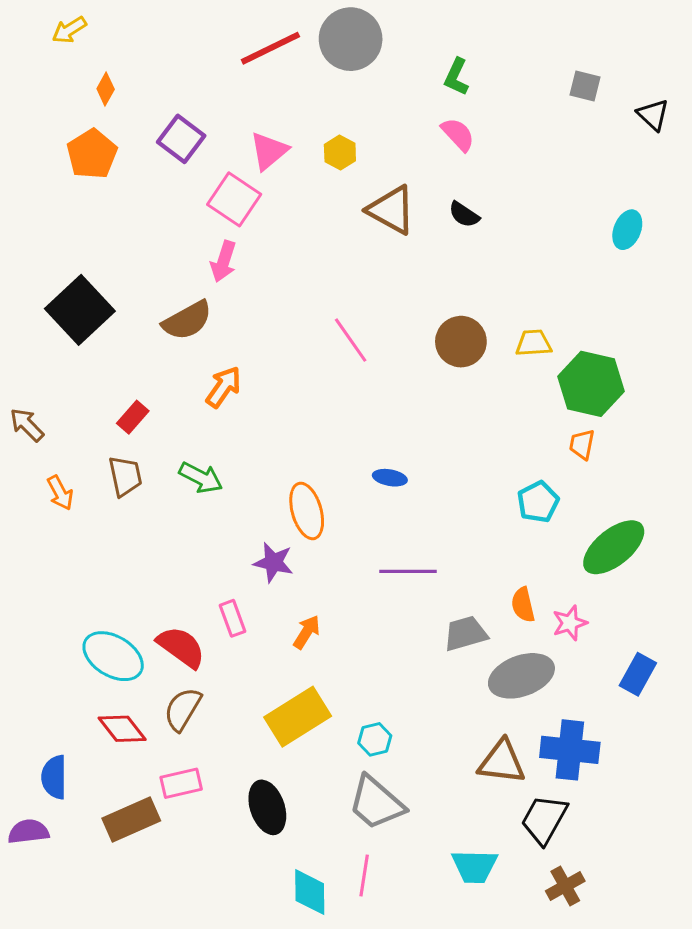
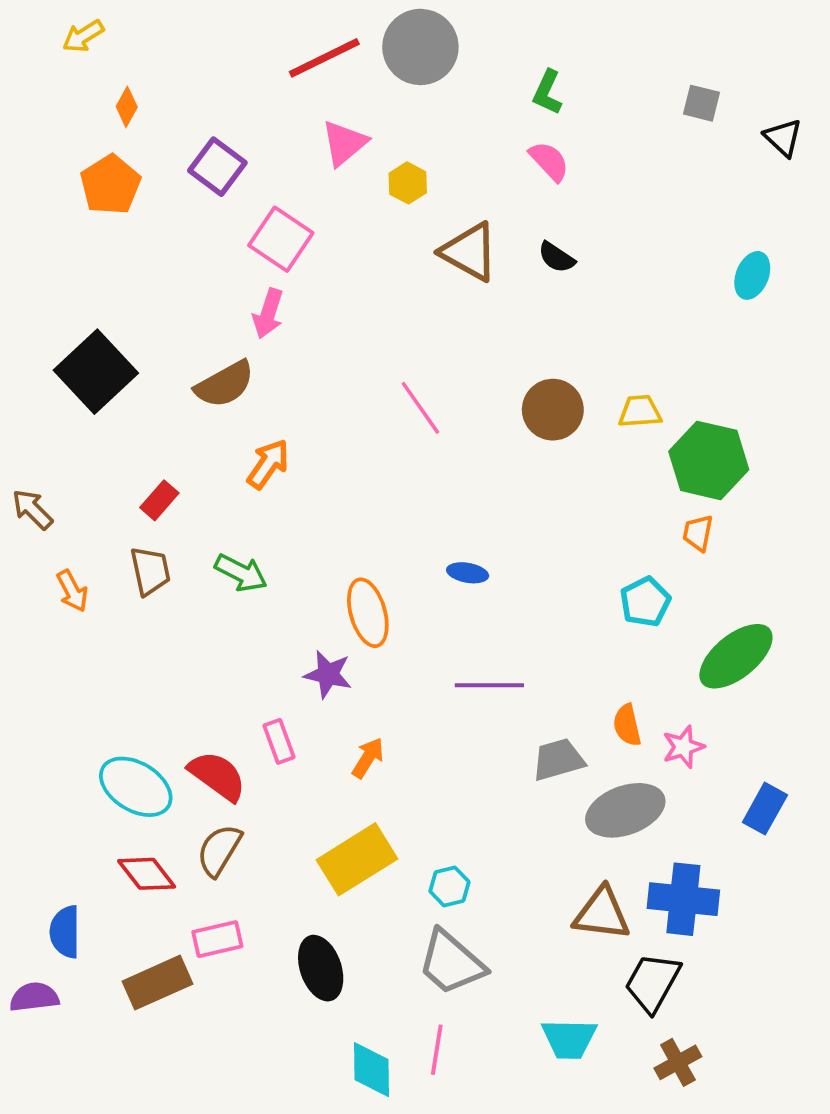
pink triangle: (269, 151) -> (344, 143), moved

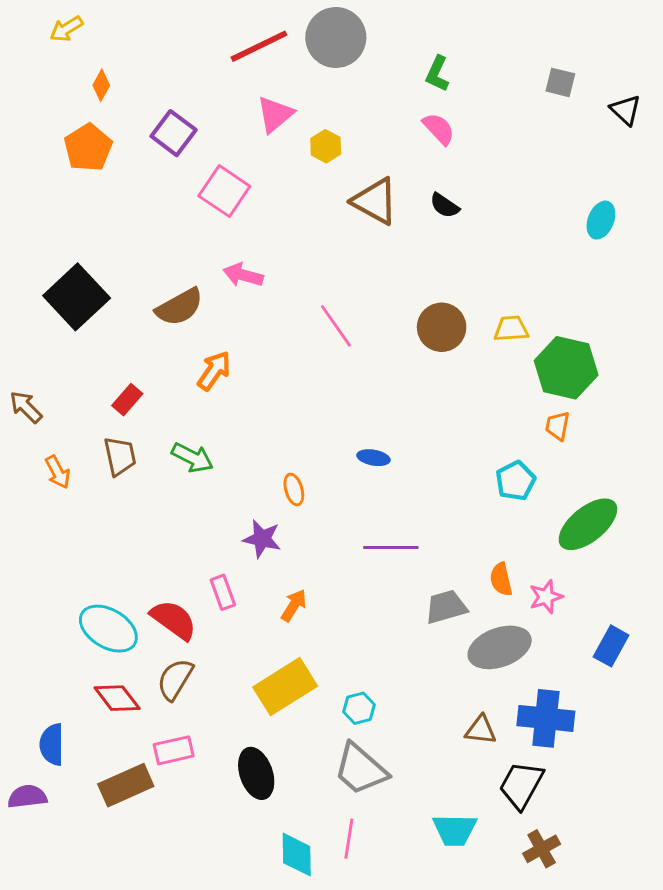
pink arrow: (268, 314) -> (243, 275), moved, turned 87
orange ellipse: (368, 613) -> (294, 490), size x0.6
brown triangle: (602, 914) -> (481, 730), size x0.7

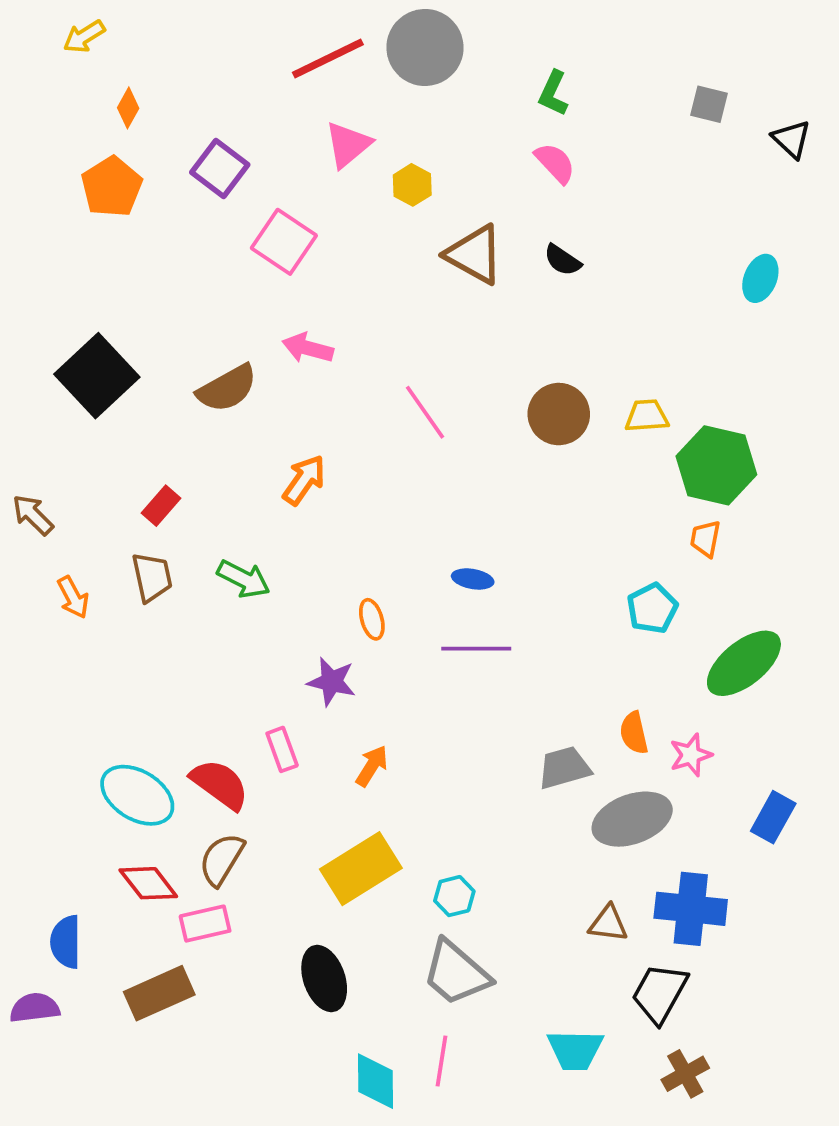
orange arrow: (214, 371) -> (304, 480), moved
purple line: (391, 547) -> (476, 649), moved
pink rectangle: (174, 750) -> (205, 924), moved

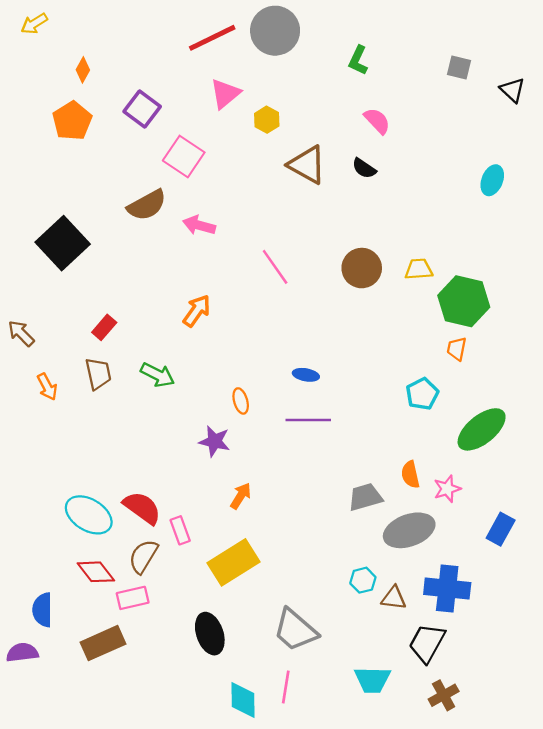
yellow arrow: (84, 37) -> (34, 24), moved
pink semicircle: (555, 163) -> (377, 121), moved
brown semicircle: (227, 388) -> (147, 205), moved
pink rectangle: (282, 749) -> (180, 530), moved
cyan hexagon: (454, 896) -> (363, 580), moved

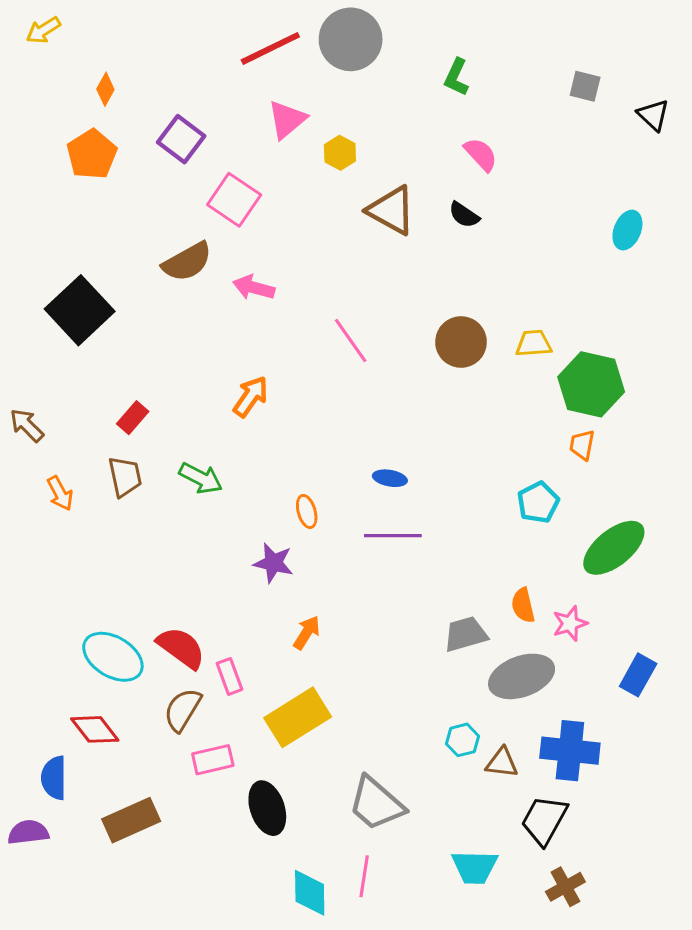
red diamond: (96, 572) -> (95, 729), moved
pink rectangle: (133, 598) -> (213, 760), moved

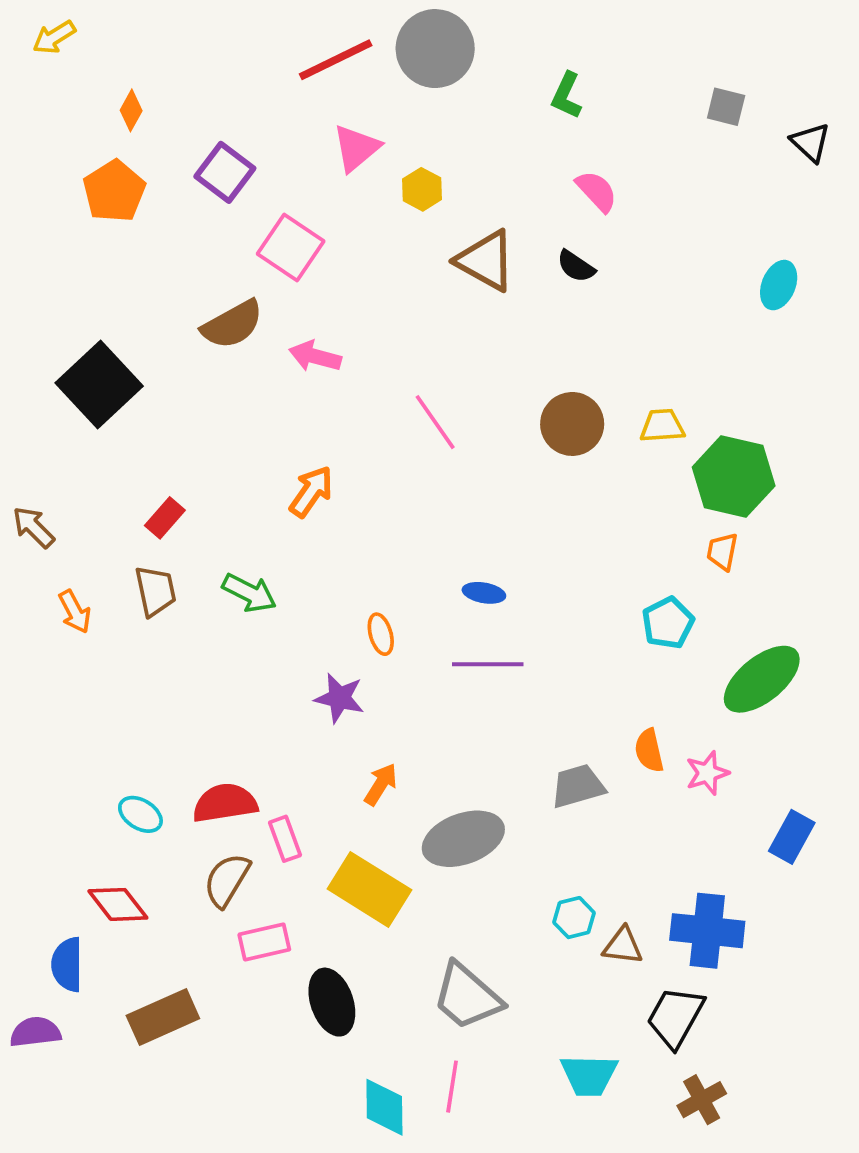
red semicircle: (181, 648) -> (225, 803), turned -45
cyan ellipse: (113, 657) -> (140, 814), size x0.6
gray ellipse: (522, 676) -> (463, 839), moved
yellow rectangle: (298, 717) -> (369, 889), turned 64

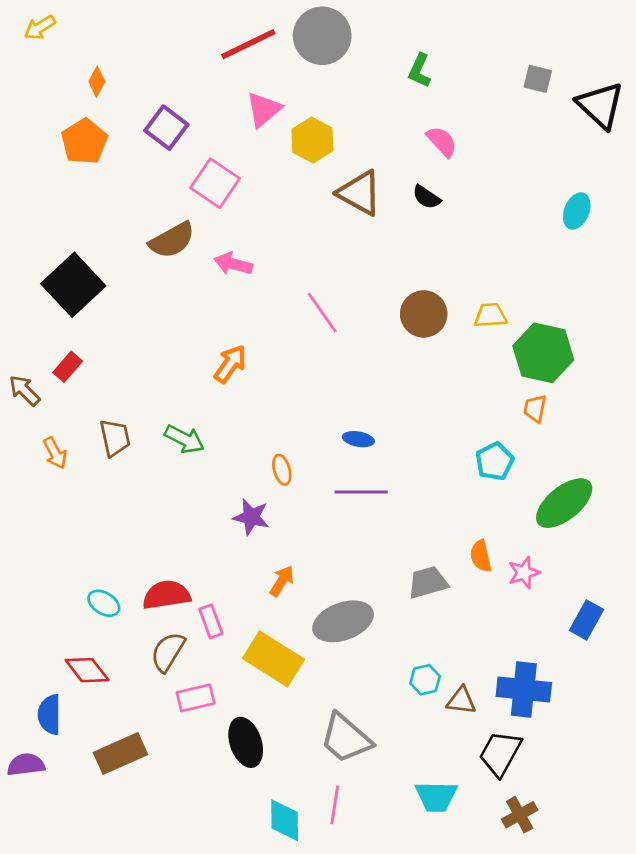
black triangle: (811, 142) -> (600, 105), size x1.6
yellow hexagon: (422, 189) -> (312, 140), size x1.4
red rectangle: (165, 518) -> (68, 367), moved

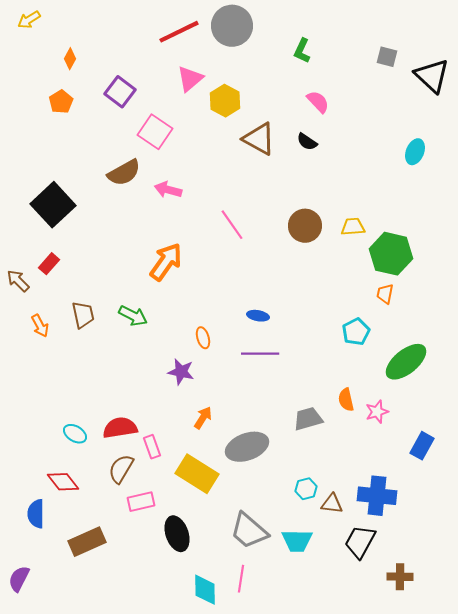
orange pentagon: (84, 141) -> (61, 102), size x0.7
orange arrow: (230, 364) -> (166, 262), size x1.4
purple semicircle: (26, 765) -> (19, 579), moved, turned -56
cyan trapezoid: (436, 797) -> (297, 541), moved
brown cross: (520, 815) -> (400, 577), moved, turned 30

